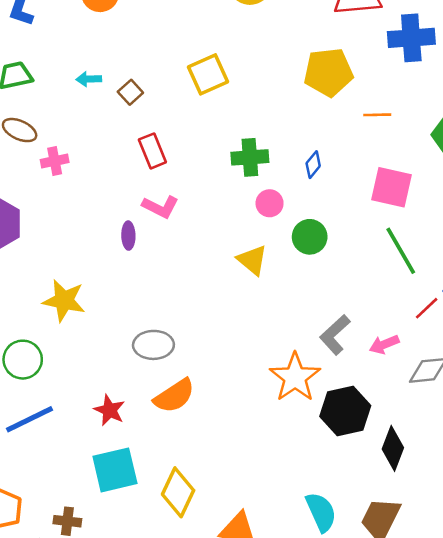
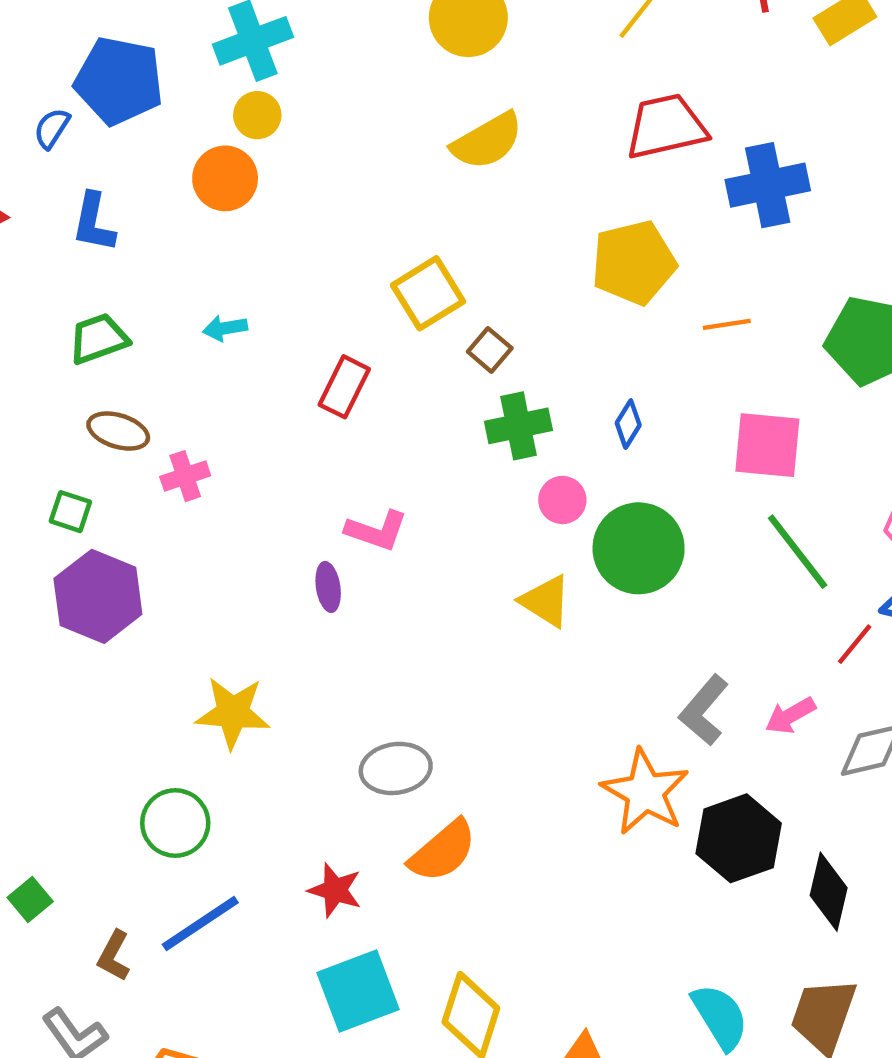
brown square: (130, 92) -> (490, 350), moved
red rectangle: (152, 151) -> (344, 387), moved, turned 56
green circle: (310, 237) -> (639, 548), size x1.5

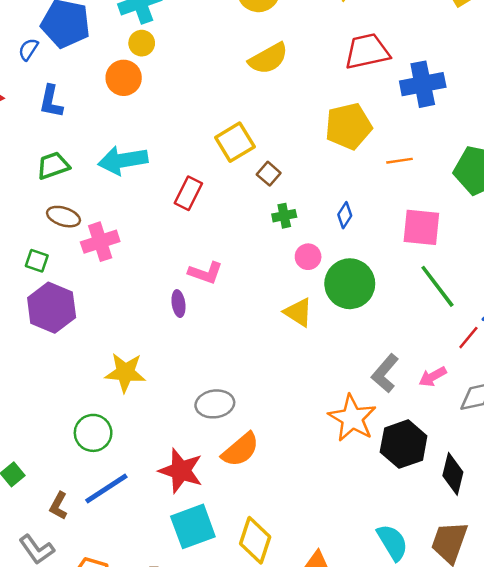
cyan arrow: (225, 328) -> (123, 160), size x2.0
green cross: (518, 426) -> (284, 216), size x0.7
pink cross: (185, 476) -> (100, 242), size x1.4
red star: (335, 890) -> (181, 471), size x1.5

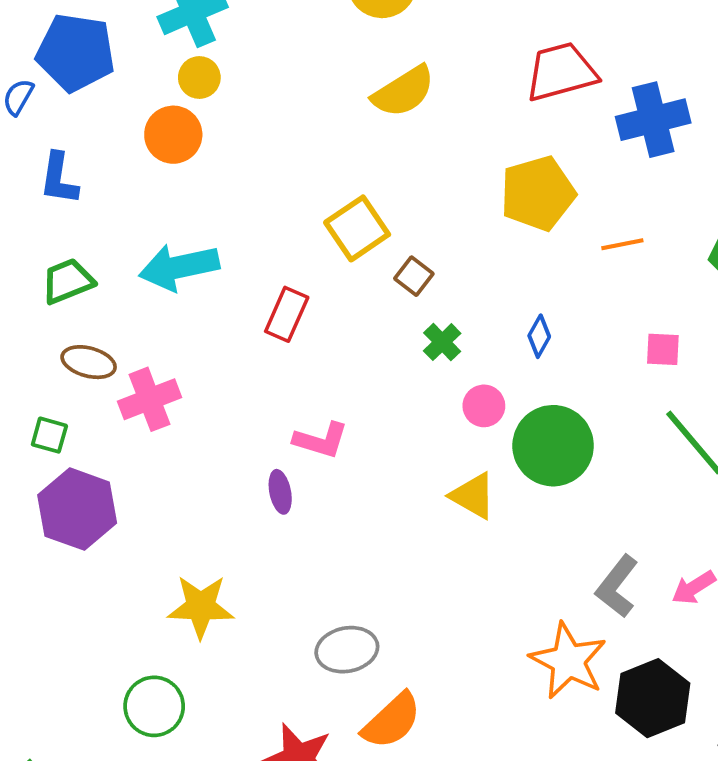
green cross: (284, 216) -> (442, 342), turned -30
pink square: (421, 227) -> (663, 349), size x0.6

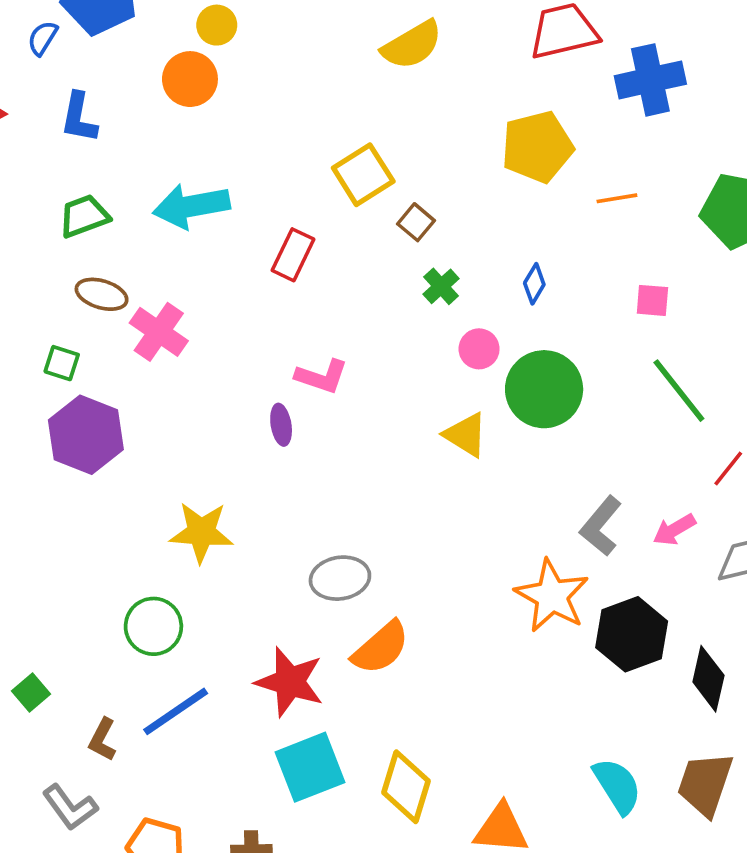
pink cross: (149, 399) -> (159, 332), turned -36

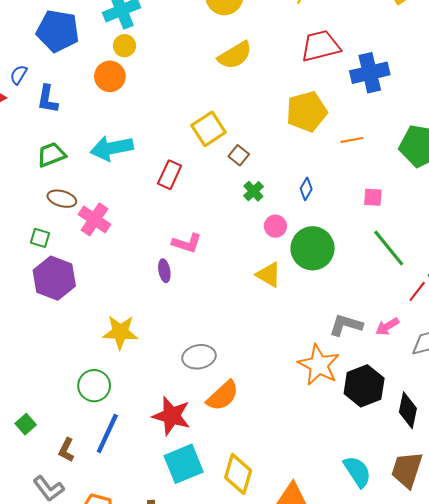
blue semicircle: (43, 38) -> (19, 75), moved
gray L-shape: (601, 526) -> (346, 325), turned 68
blue line: (176, 711) -> (107, 433), turned -30

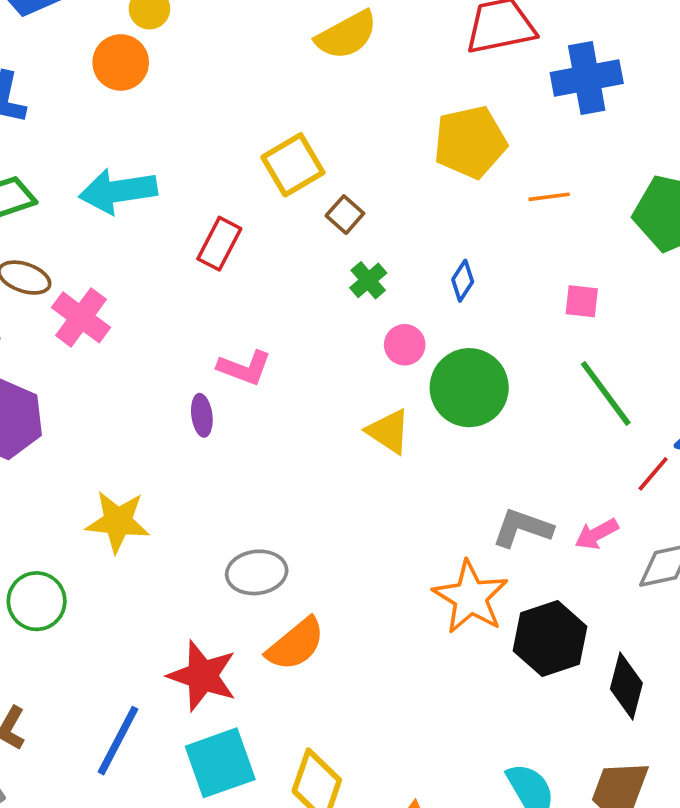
green circle: (94, 386) -> (37, 601), moved
blue line: (107, 433) -> (118, 741), moved

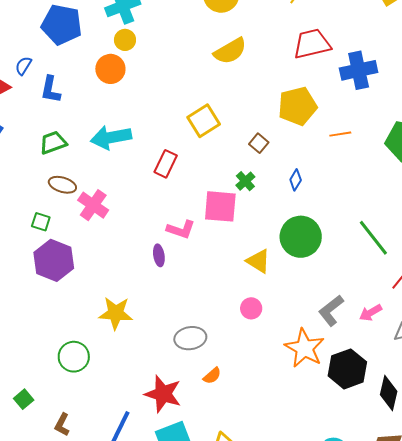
brown square: (345, 215) -> (259, 143), moved
pink square: (582, 301) -> (220, 206), moved, size x1.8
pink circle: (405, 345) -> (251, 308), moved
gray L-shape: (522, 528) -> (331, 311), turned -56
orange semicircle: (296, 644) -> (212, 376), size x0.6

